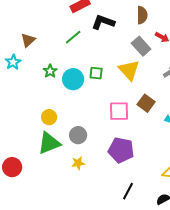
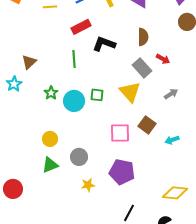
green line: (73, 37) -> (74, 59), turned -54
green triangle: (49, 143) -> (50, 165), size x0.7
yellow star: (78, 163) -> (88, 185), moved

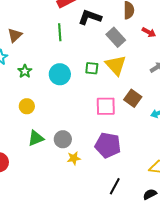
gray rectangle: (142, 68) -> (116, 37), moved
green star: (51, 93) -> (25, 71), moved
green square: (97, 95) -> (92, 68), moved
yellow circle: (50, 139) -> (27, 106), moved
gray circle: (79, 157) -> (63, 139), moved

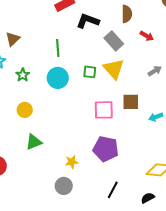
green line: (60, 32) -> (58, 48), moved
brown square: (133, 98) -> (131, 102), turned -36
gray circle: (63, 139) -> (64, 186), moved

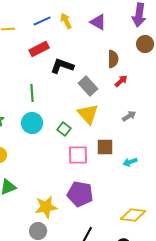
brown semicircle: (127, 14) -> (113, 59), moved
red arrow: (147, 36) -> (121, 81), turned -72
green square: (90, 72) -> (64, 129), moved, turned 32
yellow star: (72, 162) -> (46, 207), size x1.6

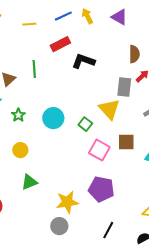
gray rectangle: (88, 86) -> (124, 87), moved, turned 48
green line: (32, 93) -> (34, 69), moved
pink square: (78, 155) -> (99, 150), turned 30

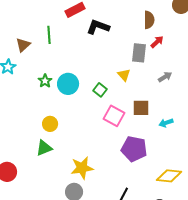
yellow triangle: (109, 109) -> (124, 75), size x0.6
green star: (18, 115) -> (45, 81), moved
yellow circle: (20, 150) -> (50, 124), moved
purple pentagon: (101, 189) -> (134, 149), moved

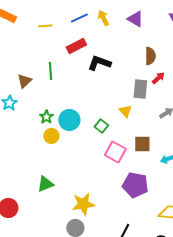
yellow circle: (50, 124) -> (51, 136), moved

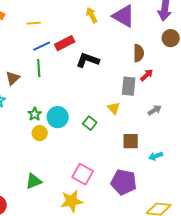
blue line: (79, 18) -> (42, 46), moved
purple triangle: (135, 19) -> (124, 16), size x1.4
pink square: (115, 152) -> (83, 174), moved

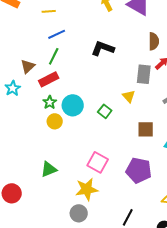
red rectangle: (65, 43) -> (49, 79), moved
green line: (39, 68) -> (54, 56), turned 30

